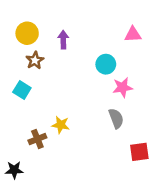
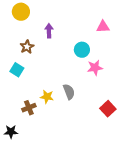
yellow circle: (27, 33) -> (21, 12), moved
gray semicircle: (116, 118) -> (69, 92), moved
red square: (139, 152) -> (108, 109), moved, turned -35

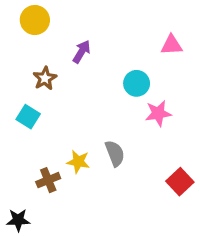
purple arrow: (49, 31) -> (82, 52), turned 32

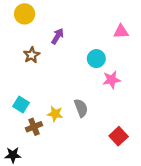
cyan square: (28, 117) -> (21, 104), moved
red square: (180, 182) -> (119, 136), moved

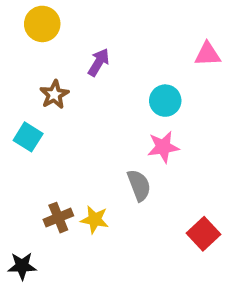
pink star: (112, 80) -> (163, 147), moved
cyan square: (21, 104) -> (28, 137), moved
yellow star: (55, 114) -> (95, 220), moved

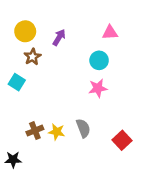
yellow circle: (42, 24) -> (25, 31), moved
pink triangle: (208, 54) -> (110, 33), moved
gray semicircle: (139, 185) -> (83, 128), moved

